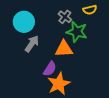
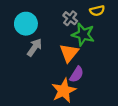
orange triangle: (64, 49) -> (69, 53), turned -48
purple semicircle: (50, 69) -> (77, 74), moved

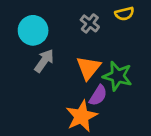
green star: (83, 34) -> (118, 76), moved

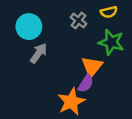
orange triangle: (88, 68) -> (92, 67), moved
green star: (118, 76) -> (111, 42), moved

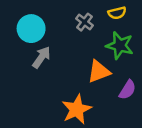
orange triangle: (92, 67) -> (99, 72), turned 30
purple semicircle: (86, 83) -> (127, 90), moved

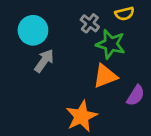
green star: (120, 45) -> (111, 44), moved

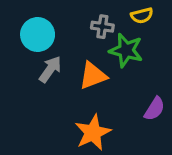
gray cross: (90, 23) -> (102, 27), turned -30
orange triangle: (105, 76) -> (93, 76), moved

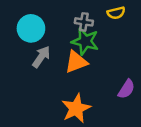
green star: (126, 50) -> (85, 41), moved

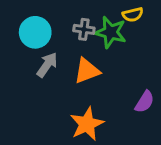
gray cross: (84, 22) -> (84, 29), moved
green star: (85, 41) -> (111, 32), moved

